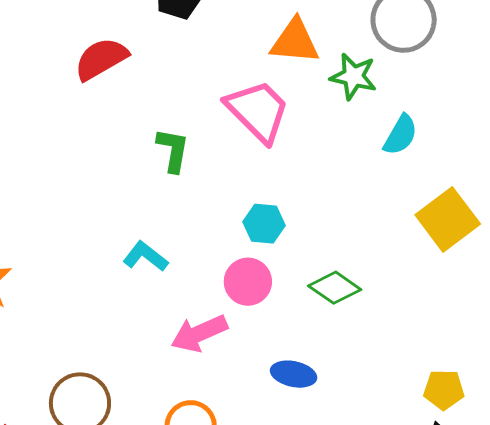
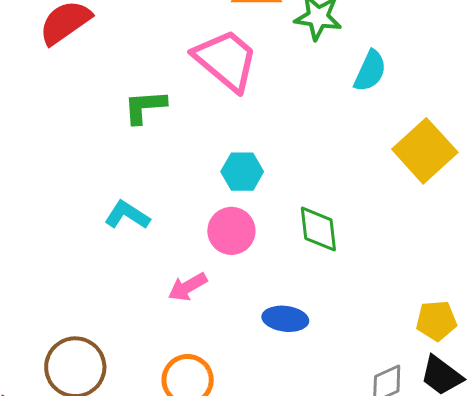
green L-shape: (173, 150) -> (145, 107), turned -99
green diamond: (335, 288) -> (318, 229), turned 54
pink arrow: (199, 333) -> (188, 287), size x0.7

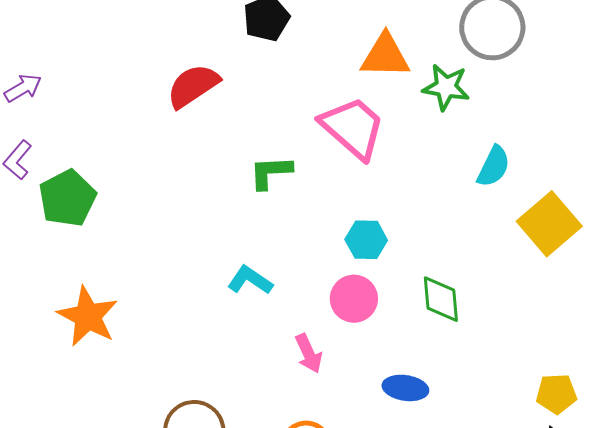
cyan semicircle: (370, 71) -> (494, 166), moved
pink arrow: (188, 287) -> (309, 353), turned -87

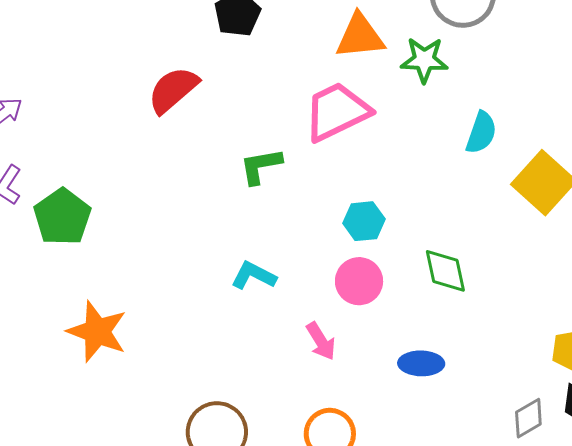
pink trapezoid: (353, 128) -> (337, 112), turned -60

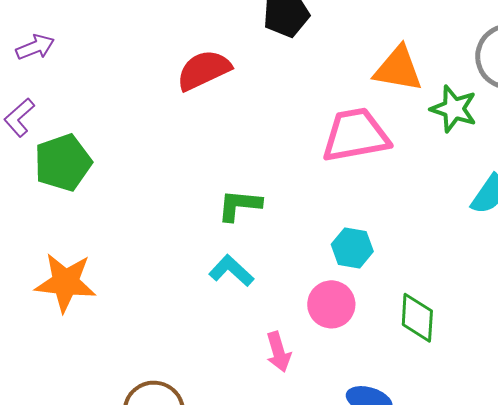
green L-shape: (261, 166) -> (239, 205), moved
orange star: (97, 332) -> (66, 282), turned -30

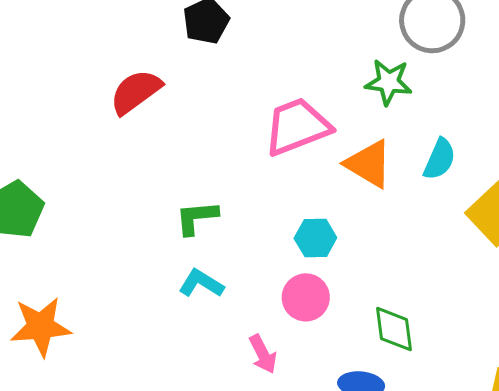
orange triangle: (398, 69) -> (369, 164), moved, turned 32
green diamond: (417, 318) -> (394, 329), moved

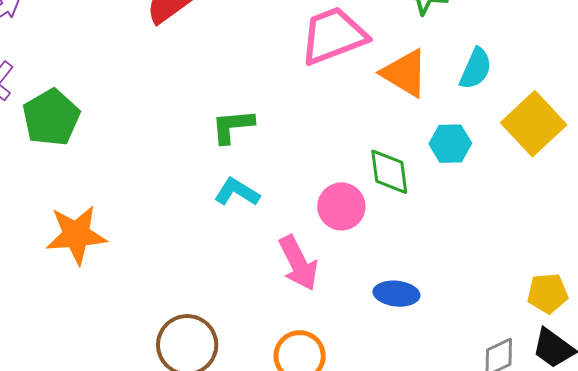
cyan hexagon: (315, 238) -> (450, 144), moved
green diamond: (394, 329) -> (389, 172), moved
pink arrow: (263, 354) -> (298, 263), size x1.4

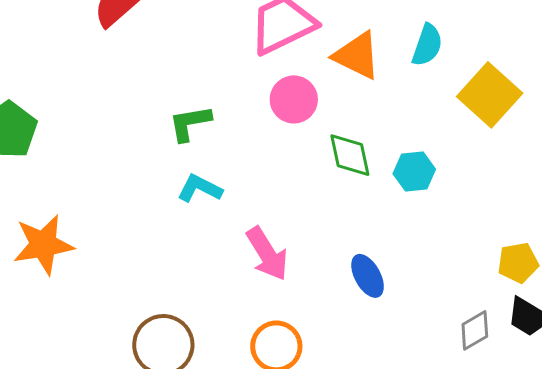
cyan hexagon: (450, 144) -> (414, 172), moved
pink circle: (341, 206) -> (294, 99), moved
blue ellipse: (396, 294) -> (368, 276), turned 60

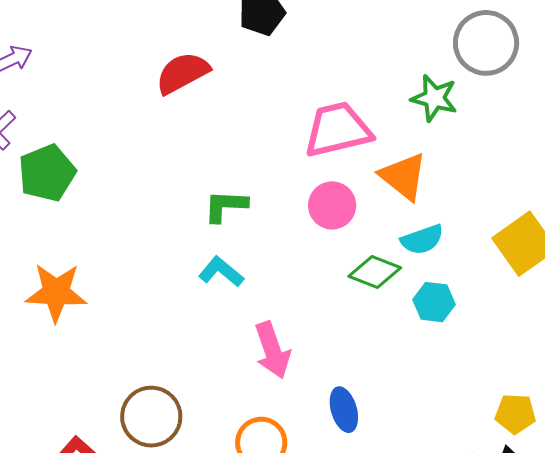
cyan semicircle: (427, 45) -> (422, 240), moved, turned 39
green diamond: (350, 155) -> (375, 272), turned -69
blue ellipse: (368, 276) -> (344, 410), moved

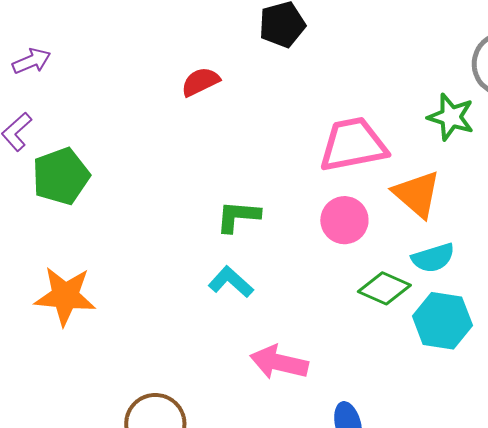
red semicircle: (183, 73) -> (200, 82), size x0.7
cyan hexagon: (434, 302) -> (442, 321), size x1.4
pink arrow: (272, 350) -> (279, 362), turned 120

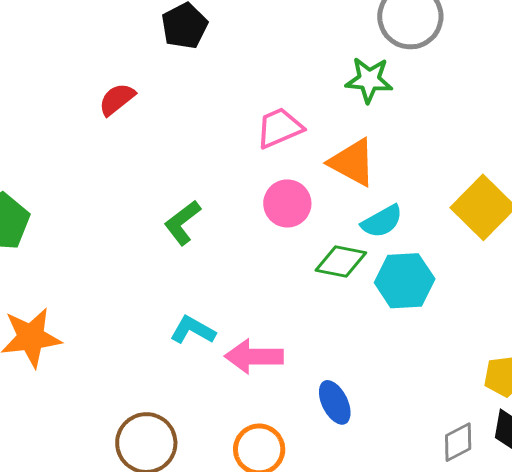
pink trapezoid: (353, 145) -> (280, 128), size x0.7
green L-shape: (238, 216) -> (182, 223), turned -30
cyan L-shape: (231, 282) -> (193, 330), moved

